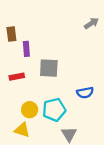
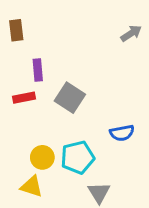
brown rectangle: (11, 34) -> (16, 30), moved
gray square: (49, 68) -> (70, 98), turned 30
red rectangle: (17, 77) -> (24, 98), moved

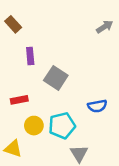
brown rectangle: (16, 30) -> (13, 24), turned -35
red rectangle: (24, 98) -> (19, 100), moved
yellow triangle: (32, 187) -> (13, 149), moved

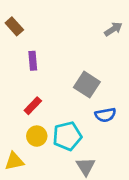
gray square: (56, 78) -> (87, 85), moved
red rectangle: (19, 100) -> (33, 106), moved, turned -35
yellow triangle: (13, 149) -> (14, 161), turned -30

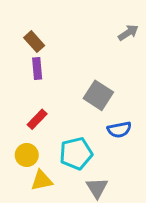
brown rectangle: (14, 26) -> (34, 42), moved
yellow circle: (37, 136) -> (27, 155), moved
yellow triangle: (14, 161) -> (42, 180), moved

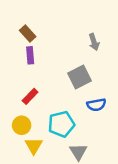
gray arrow: (128, 33) -> (94, 42), moved, turned 105
gray square: (98, 95) -> (80, 77), turned 30
yellow triangle: (42, 180) -> (34, 146), turned -48

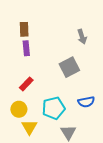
brown rectangle: (28, 34) -> (24, 29), turned 40
blue semicircle: (96, 105) -> (86, 102), moved

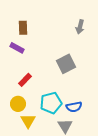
gray arrow: (82, 37) -> (80, 27), moved, turned 32
purple rectangle: (26, 48) -> (17, 48), moved, turned -56
blue semicircle: (86, 102) -> (74, 107), moved

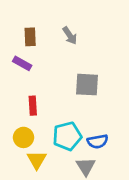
gray arrow: (80, 27) -> (70, 36), moved, turned -48
gray square: (66, 64) -> (87, 85), turned 30
red rectangle: (25, 80) -> (33, 106), turned -48

